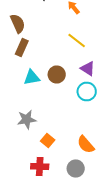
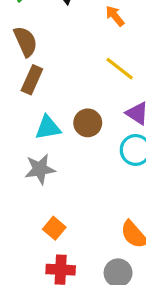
gray star: (27, 120) -> (40, 169), moved
orange square: (48, 140) -> (54, 228), moved

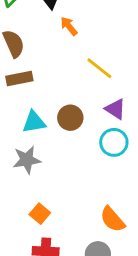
orange arrow: (115, 16) -> (69, 26), moved
brown rectangle: (32, 80) -> (19, 78), turned 55

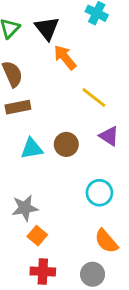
orange arrow: (69, 26) -> (65, 57), size x1.4
cyan circle: (114, 142) -> (99, 193), moved
gray star: (27, 160) -> (25, 208), moved

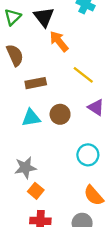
brown rectangle: (18, 107) -> (36, 83), moved

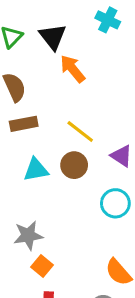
yellow line: (83, 75) -> (80, 131), moved
brown rectangle: (36, 83) -> (24, 124), moved
cyan circle: (88, 155) -> (115, 203), moved

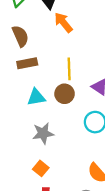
yellow line: (80, 131) -> (69, 69), turned 50
gray star: (28, 235) -> (43, 133), moved

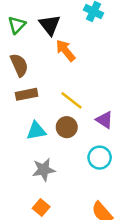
yellow line: (69, 69) -> (72, 100), turned -50

